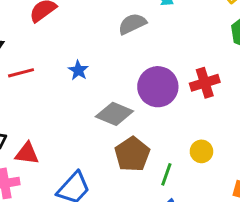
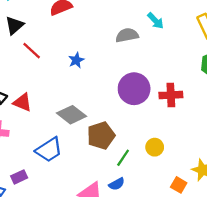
red line: (21, 73) -> (32, 51), turned 42
gray diamond: (114, 114) -> (72, 115), moved
red triangle: (27, 153) -> (22, 102), moved

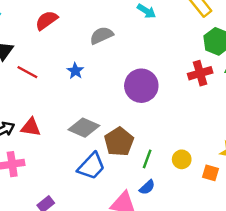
gray semicircle: (127, 35) -> (102, 35), moved
red cross: (171, 95) -> (200, 73), moved
yellow circle: (155, 147) -> (182, 159), moved
blue trapezoid: (49, 150) -> (91, 166), moved

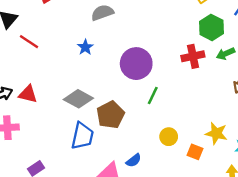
blue star: (75, 71) -> (85, 47), moved
green line: (147, 159) -> (153, 95), moved
blue trapezoid: (91, 166) -> (82, 136), turned -36

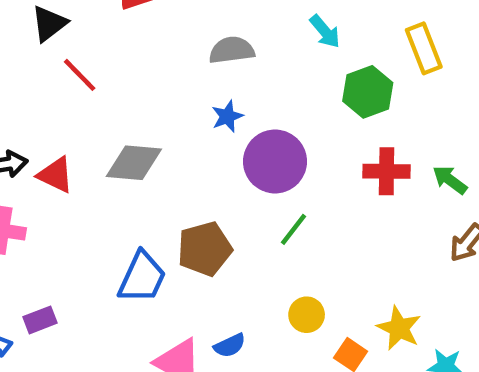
green hexagon: (211, 27) -> (368, 92), moved
blue star: (85, 47) -> (227, 116), moved
green arrow: (226, 54) -> (450, 180), turned 48
gray diamond: (78, 99) -> (134, 163), moved, turned -36

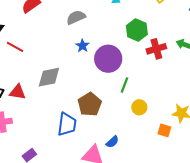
green hexagon: (368, 92) -> (137, 30), moved
yellow circle: (307, 315) -> (139, 107), moved

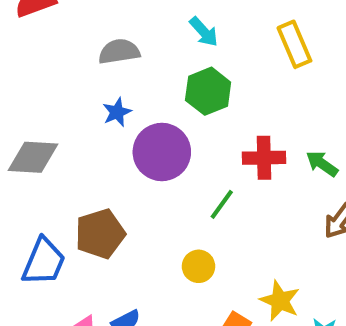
green hexagon: (137, 30) -> (208, 91), moved
green line: (125, 85) -> (222, 204), moved

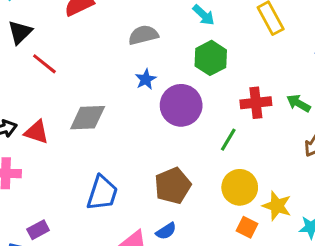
brown pentagon: (100, 234) -> (173, 186), moved
yellow circle: (198, 266) -> (240, 187), moved, size x1.5

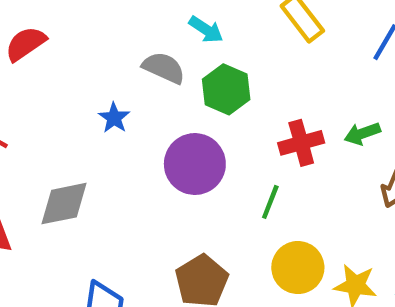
gray semicircle: (143, 35) -> (164, 68), moved, turned 48
blue star: (146, 79) -> (114, 118), moved
green arrow: (299, 103) -> (362, 134), turned -40

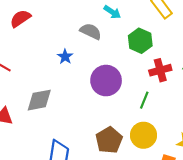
green hexagon: (226, 89) -> (140, 41), moved
yellow circle: (298, 268) -> (144, 135), moved

